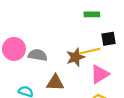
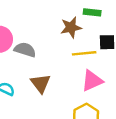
brown star: (75, 57) -> (71, 27), moved
brown triangle: (55, 83) -> (41, 83), turned 42

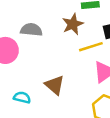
gray semicircle: (25, 50) -> (31, 30), moved

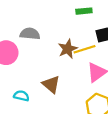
brown star: (73, 24) -> (68, 49), moved

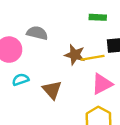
brown star: (68, 49) -> (75, 55), turned 30
cyan semicircle: (21, 96) -> (21, 80), moved, turned -40

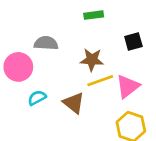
green rectangle: (98, 17) -> (94, 15), moved
yellow line: (93, 58) -> (100, 81), moved

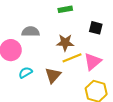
black square: (133, 41) -> (96, 28), turned 32
brown triangle: (74, 103) -> (53, 75), turned 36

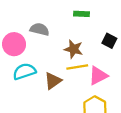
cyan semicircle: (25, 72) -> (24, 71), size x1.5

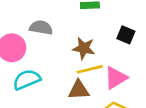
brown triangle: (53, 81) -> (79, 90), moved, turned 36

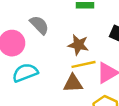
gray semicircle: (41, 28) -> (39, 25), turned 35

